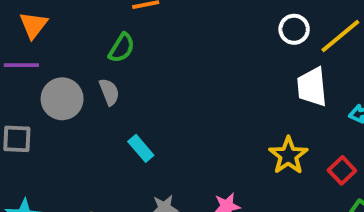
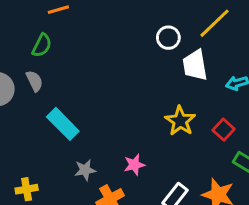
white circle: (294, 29) -> (168, 38), moved
cyan rectangle: (141, 148) -> (63, 124), size x1.5

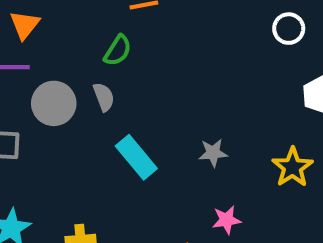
white circle: (168, 38) -> (289, 29), moved
gray star: (85, 170) -> (213, 153), moved

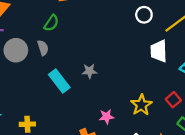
gray star: (213, 153) -> (89, 71), moved
yellow star: (292, 167) -> (141, 105), moved

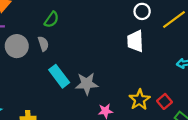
white trapezoid: (159, 51) -> (135, 41), moved
gray star: (89, 71) -> (87, 84), moved, size x1.5
red square: (173, 100) -> (164, 101), moved

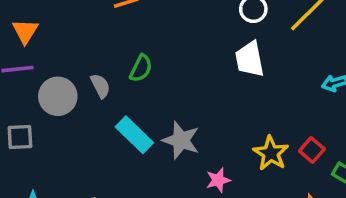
green semicircle: (52, 20) -> (141, 68), moved
gray star: (87, 84) -> (181, 140), turned 30

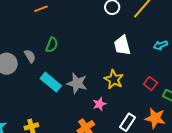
white trapezoid: (250, 59) -> (122, 45), moved
yellow star: (271, 153) -> (114, 79), moved

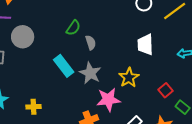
gray semicircle: (30, 56) -> (91, 43), moved
pink star: (99, 104) -> (108, 100), size x1.6

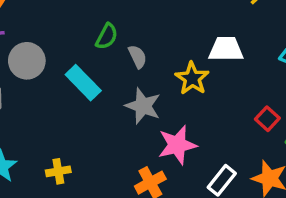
white trapezoid: (145, 45) -> (226, 49), turned 100
cyan rectangle: (64, 66) -> (83, 83), moved
yellow star: (129, 78) -> (192, 78), moved

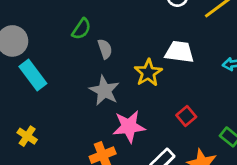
cyan rectangle: (83, 83) -> (33, 75), moved
red square: (267, 119) -> (186, 116), moved
yellow cross: (58, 171) -> (27, 136), turned 36

